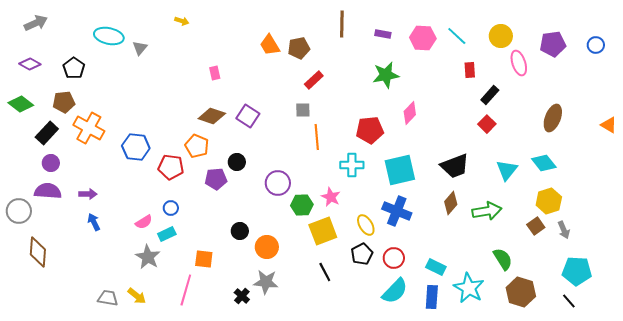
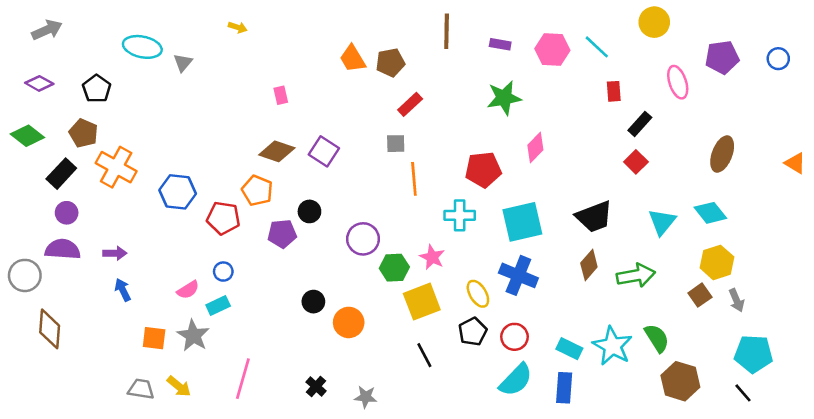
yellow circle: (501, 36) -> (654, 22), moved
brown pentagon: (64, 102) -> (84, 133), turned 30
orange square: (204, 259) -> (154, 338), moved
gray star: (266, 282) -> (366, 397), moved, size x0.7
cyan star: (469, 288) -> (612, 346), moved

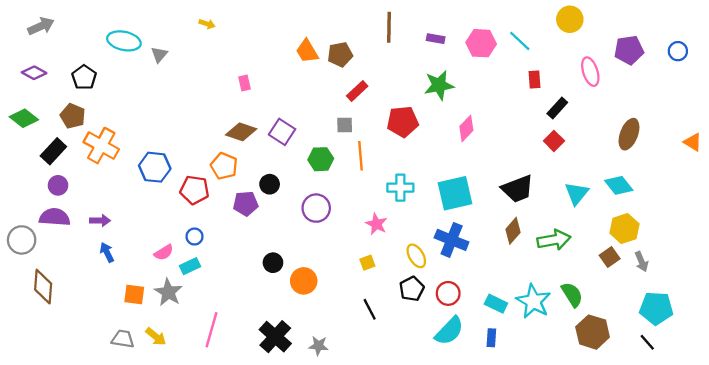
red pentagon: (483, 170) -> (403, 122), moved
green hexagon: (394, 268) -> (321, 159), moved
yellow square: (422, 302) -> (367, 263), size x0.5
black cross: (316, 386) -> (275, 337), size x1.8
blue rectangle: (564, 388) -> (491, 338), size x0.7

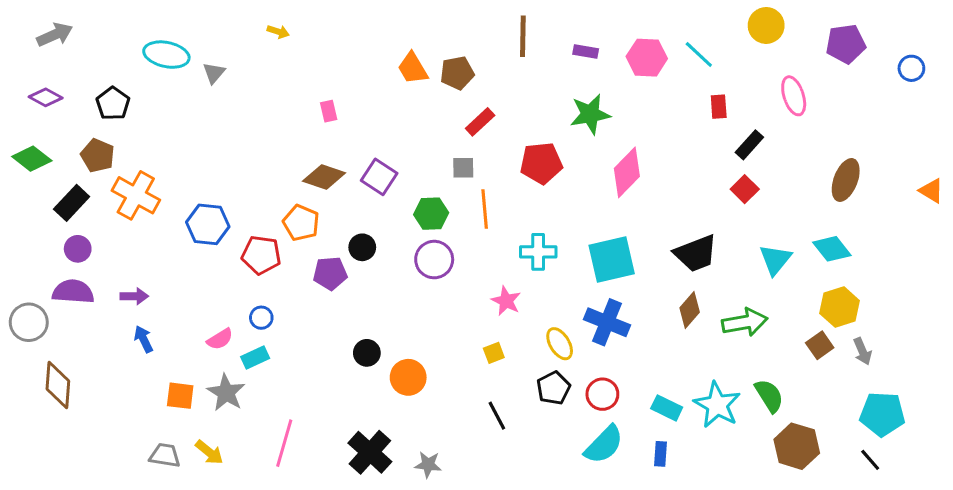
purple pentagon: (629, 50) -> (846, 44), moved
pink diamond: (466, 128) -> (627, 172), size x1.4
purple circle: (316, 208) -> (434, 260), moved

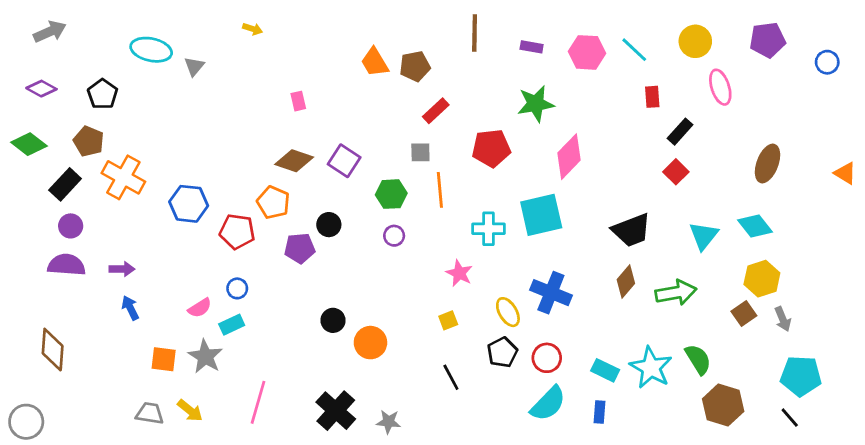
yellow circle: (766, 25) -> (695, 41), moved
purple circle: (434, 260) -> (394, 236), size x0.6
cyan square: (612, 260) -> (541, 215), moved
gray circle: (29, 322) -> (26, 422), moved

